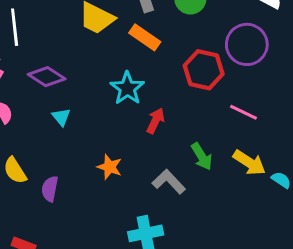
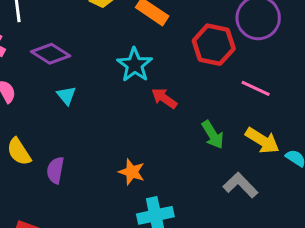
red arrow: (155, 121) -> (164, 98), turned -80
orange star: (110, 167) -> (132, 172), moved
gray L-shape: (169, 182) -> (240, 185), moved

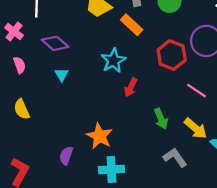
red arrow: (164, 98) -> (131, 87), turned -108
purple semicircle: (55, 170) -> (66, 156), moved
orange star: (132, 172) -> (99, 136), size x1.4

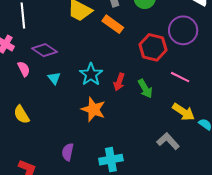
cyan star: (113, 61) -> (91, 74), moved
pink semicircle: (19, 65) -> (24, 69), moved
green arrow: (161, 119) -> (145, 89), moved
orange star: (99, 136) -> (93, 109), moved

